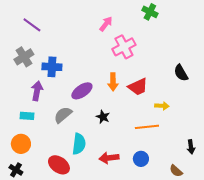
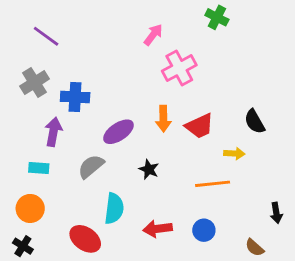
black semicircle: (181, 73) -> (255, 122), moved

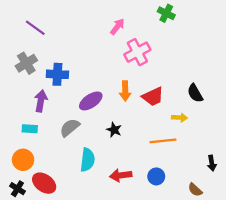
red ellipse: (85, 239) -> (44, 183), moved

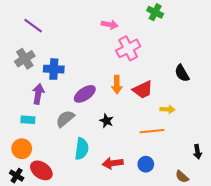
pink arrow: (117, 27) -> (110, 25), turned 63
black semicircle: (195, 93) -> (182, 73), moved

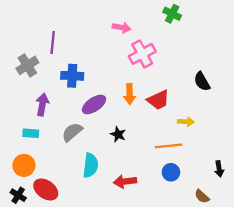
purple line: (33, 26) -> (53, 42), moved, turned 60
blue cross: (54, 69) -> (72, 76), moved
blue circle: (146, 164) -> (171, 172), moved

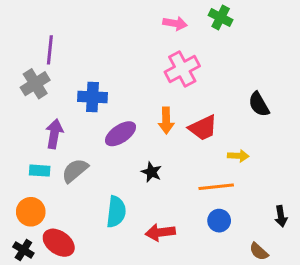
pink arrow: (122, 28) -> (175, 23), moved
purple line: (53, 42) -> (50, 50), moved
gray semicircle: (72, 132) -> (75, 171), moved

